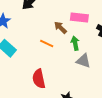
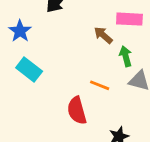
orange line: (47, 44) -> (100, 85), moved

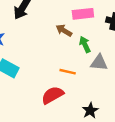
red semicircle: (77, 110) -> (53, 95), turned 85

